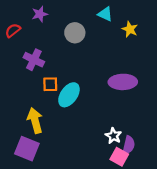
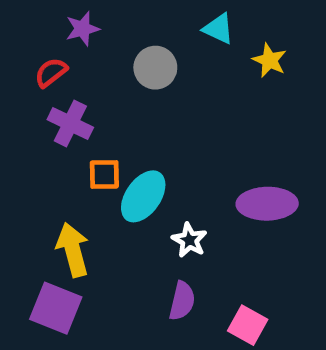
red semicircle: (13, 30) -> (51, 72), moved
purple ellipse: (123, 82) -> (267, 204), moved
white star: (113, 136) -> (189, 240), moved
purple semicircle: (129, 145) -> (182, 301), moved

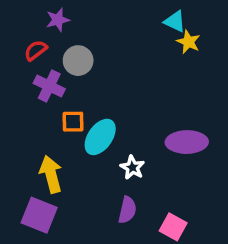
cyan triangle: (219, 29) -> (175, 21), moved
gray circle: (155, 68) -> (78, 61), moved

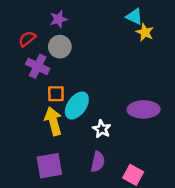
purple star: (58, 20) -> (59, 19), moved
yellow arrow: (51, 174) -> (53, 121), moved
purple square: (39, 215) -> (49, 166), moved, turned -32

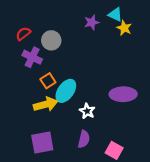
purple star: (59, 19) -> (92, 22), moved
orange square: (56, 94) -> (48, 81), turned -32
yellow arrow: (53, 121) -> (46, 104), turned 90

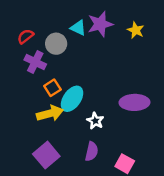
cyan triangle: (115, 15) -> (78, 28), moved
purple star: (92, 22) -> (100, 24), size x1.5
purple square: (42, 143) -> (46, 155), turned -30

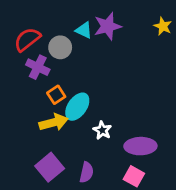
yellow star: (136, 30) -> (163, 26), moved
red semicircle: (25, 36) -> (27, 39), size x1.5
purple ellipse: (134, 102) -> (140, 146), moved
purple semicircle: (92, 151) -> (86, 172), moved

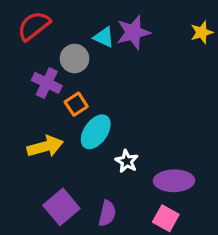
yellow star: (163, 26) -> (202, 32), turned 30
red semicircle: (27, 39) -> (34, 26), moved
orange square: (56, 95) -> (76, 104), moved
yellow arrow: (54, 122) -> (45, 147), moved

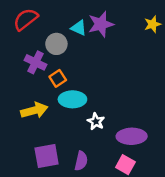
cyan ellipse: (96, 132) -> (72, 99), turned 55
purple square: (61, 207) -> (47, 156), turned 30

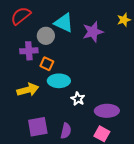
purple star: (101, 24) -> (93, 32), moved
cyan triangle: (79, 28) -> (64, 23), size x1.5
purple cross: (36, 62) -> (29, 51), turned -30
orange square: (58, 78) -> (47, 64), turned -32

